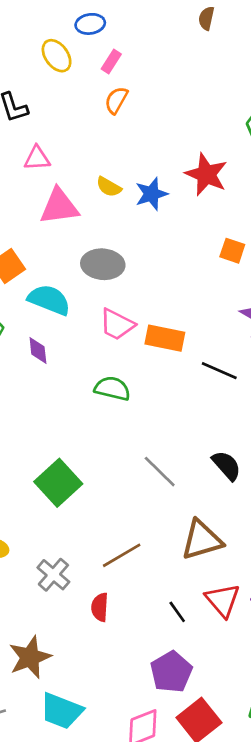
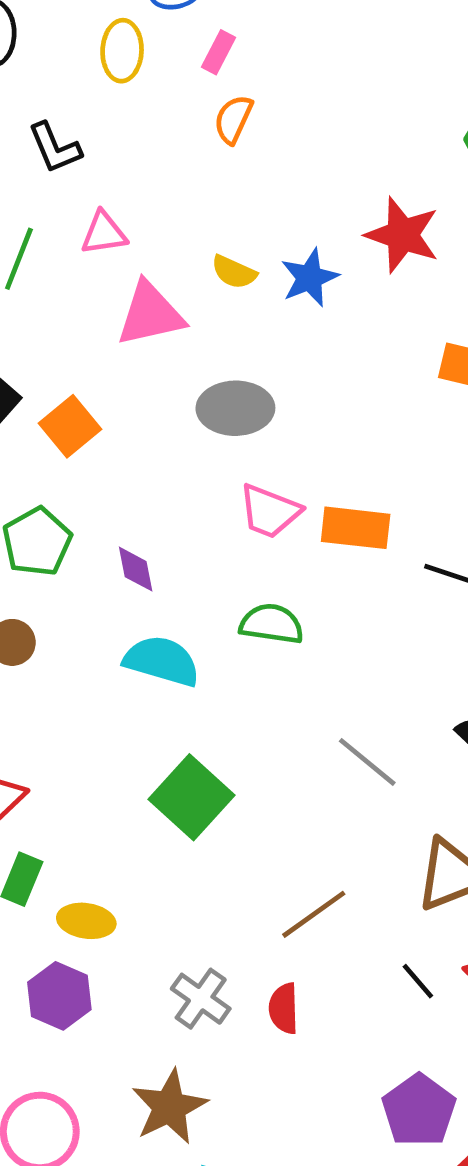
yellow ellipse: (57, 56) -> (122, 51), turned 44
cyan semicircle: (49, 300) -> (162, 661), moved
gray cross: (53, 575) -> (201, 999), moved
black line: (177, 612) -> (418, 981), moved

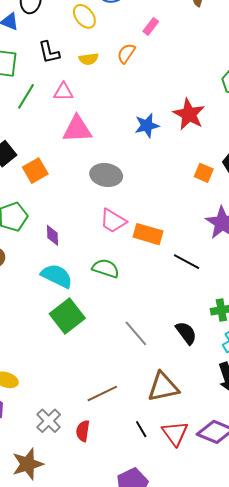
yellow ellipse: (122, 51) -> (84, 16), turned -50
pink rectangle: (219, 52) -> (151, 26), moved
yellow semicircle: (234, 272) -> (89, 59), moved, turned -42
green square: (192, 797) -> (67, 316), moved

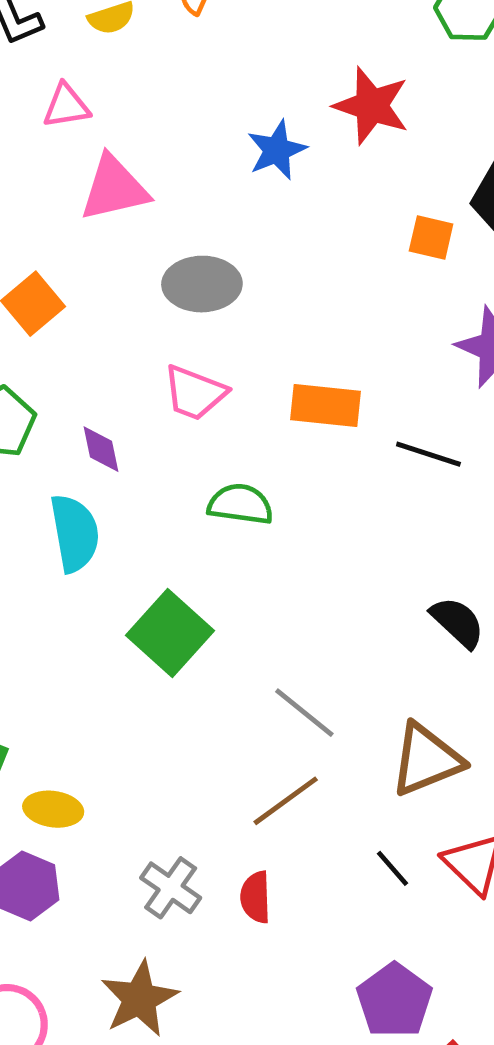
pink trapezoid: (113, 221) -> (195, 393), moved
cyan semicircle: (57, 276) -> (75, 533), moved, turned 64
gray line: (136, 333) -> (304, 713), moved

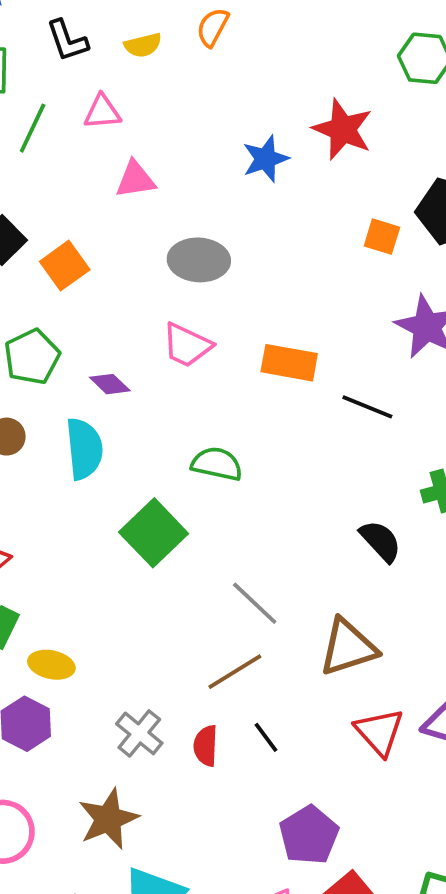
pink triangle: (114, 188) -> (135, 180), size x0.7
purple diamond: (101, 449) -> (110, 384), turned -39
green semicircle: (240, 504) -> (217, 464), moved
black line: (393, 868) -> (266, 737), moved

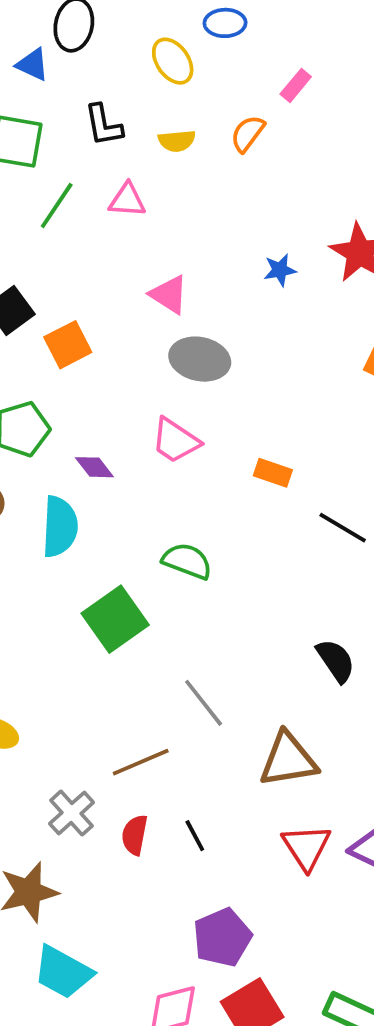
blue star: (266, 159) -> (280, 270), size x0.7
pink triangle: (135, 180) -> (169, 294), moved, turned 33
orange rectangle: (289, 363) -> (273, 473), size x0.7
brown line: (235, 672) -> (141, 762), moved

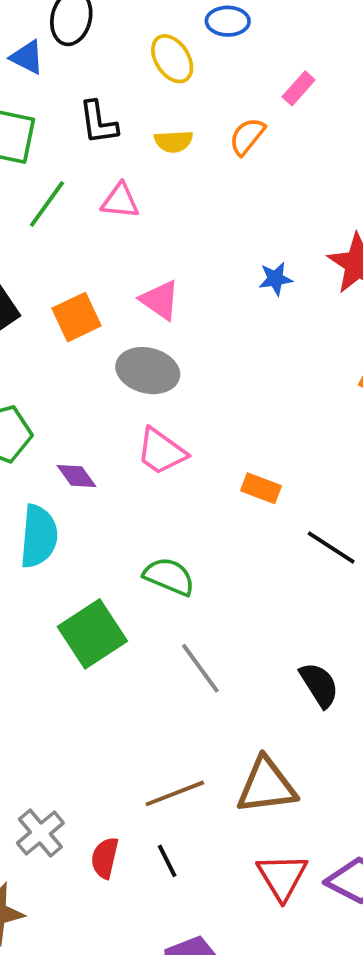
orange square: (68, 345) -> (77, 317), moved
gray ellipse: (200, 359) -> (148, 371), moved
gray line: (204, 703) -> (200, 668), moved
brown line: (141, 762) -> (175, 793), moved

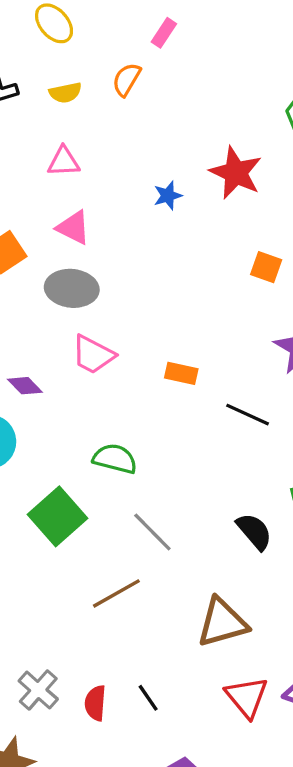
pink triangle: (120, 201) -> (64, 162), moved
brown line: (175, 793) -> (116, 593), moved

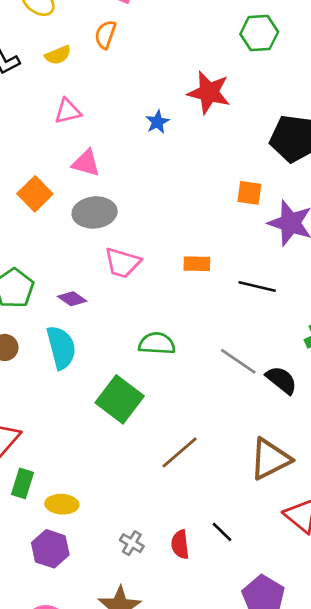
orange square: (266, 267) -> (249, 193), moved
gray line: (152, 532) -> (238, 361), moved
gray cross: (38, 690) -> (132, 543), size x0.7

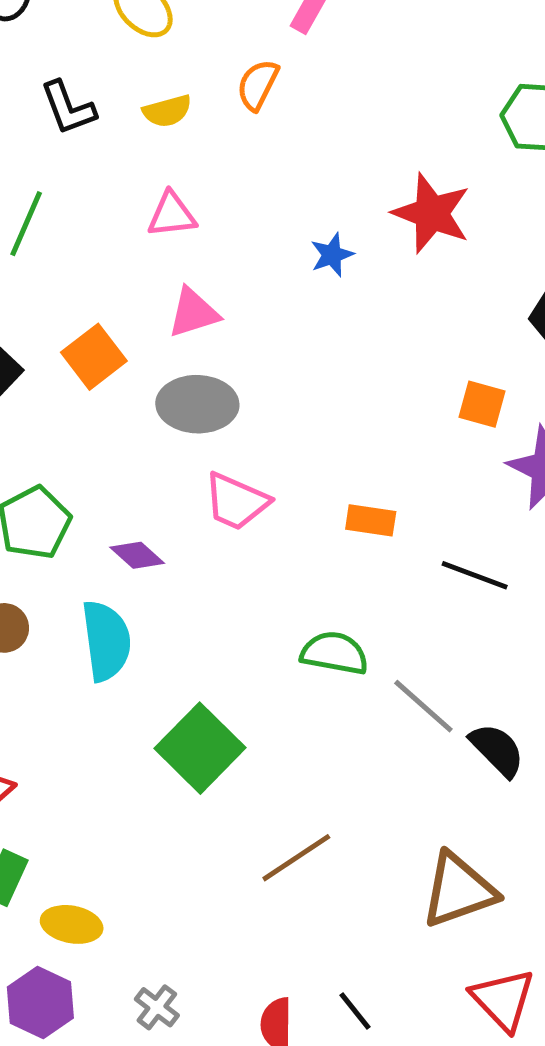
pink triangle: (86, 163) -> (193, 313), turned -40
green semicircle: (157, 344) -> (334, 653), moved
gray cross: (132, 543) -> (157, 1007), moved

